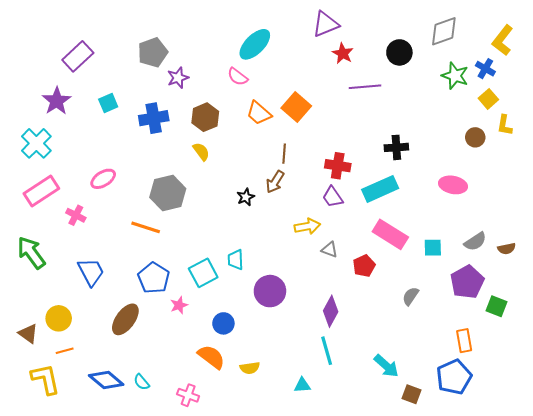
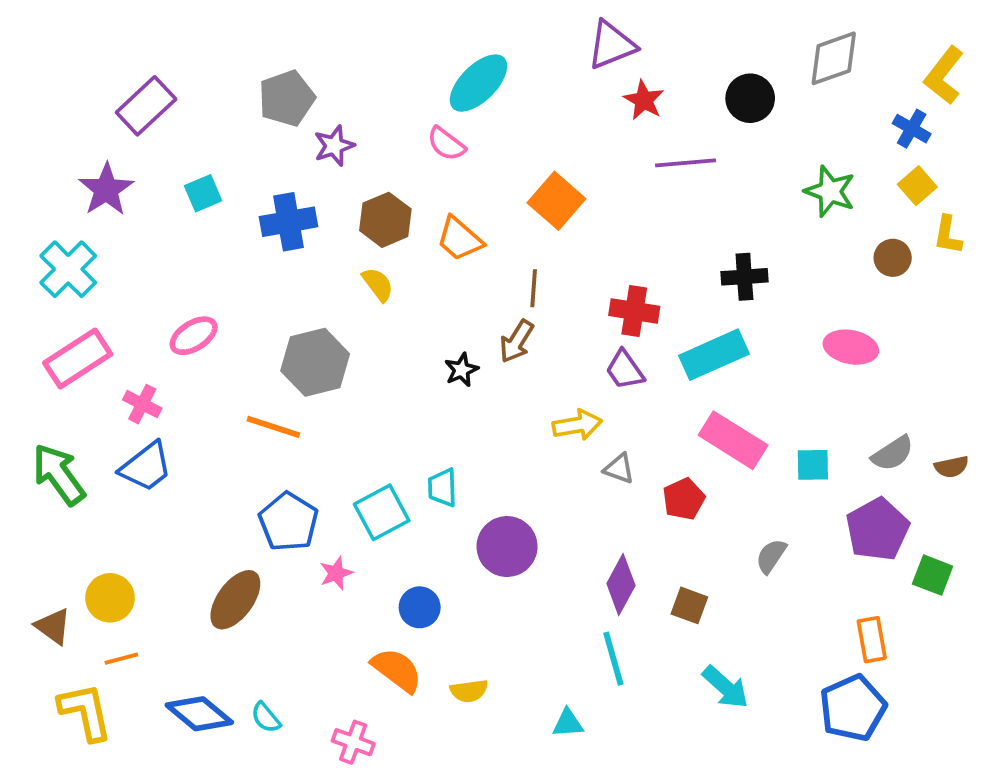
green star: (455, 76) -> (830, 191), moved
orange trapezoid: (259, 113) -> (460, 239), moved
blue trapezoid: (91, 272) -> (146, 467), moved, turned 80
brown square: (412, 394) -> (689, 605), moved

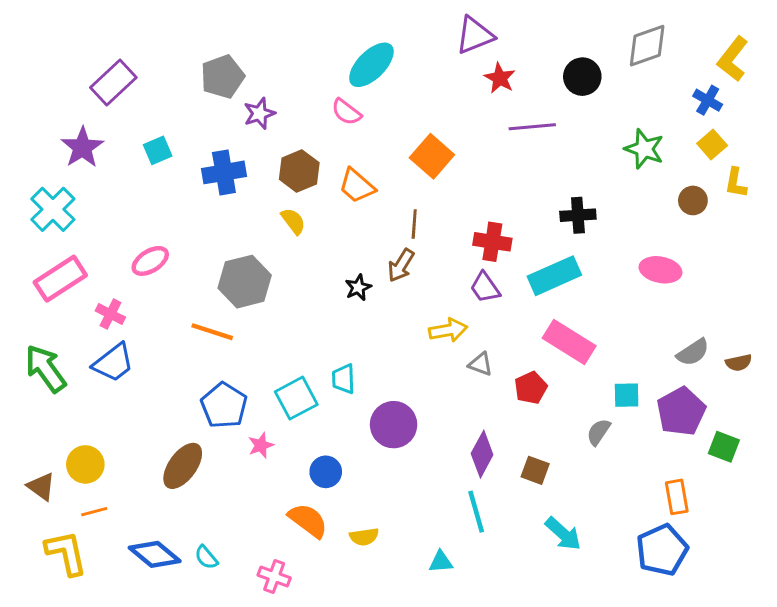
cyan square: (813, 465) -> (627, 395), moved

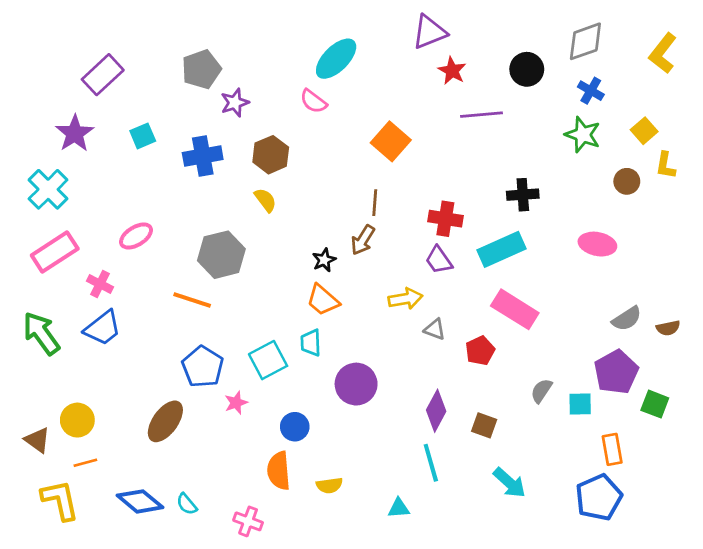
blue cross: (708, 100) -> (591, 91), moved
orange trapezoid: (357, 186) -> (323, 300), moved
cyan square: (627, 395) -> (580, 404), moved
orange semicircle: (308, 520) -> (279, 471), turned -132

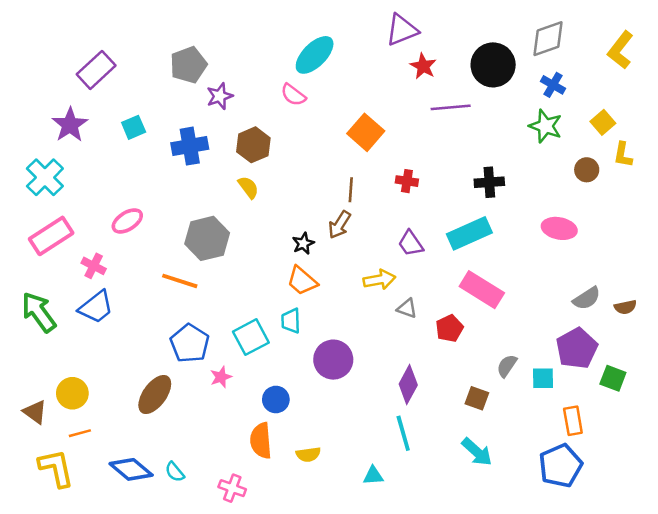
black circle: (527, 69) -> (493, 65), size x1.4
red cross: (445, 219) -> (407, 181), moved, size x0.7
brown square: (484, 425) -> (477, 398), moved

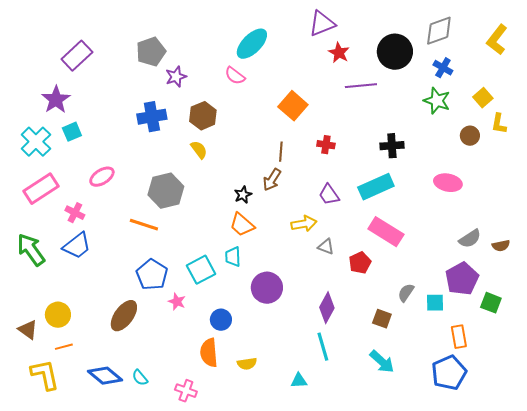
cyan square: (134, 127) -> (72, 132), moved
pink star: (221, 377) -> (177, 302), turned -30

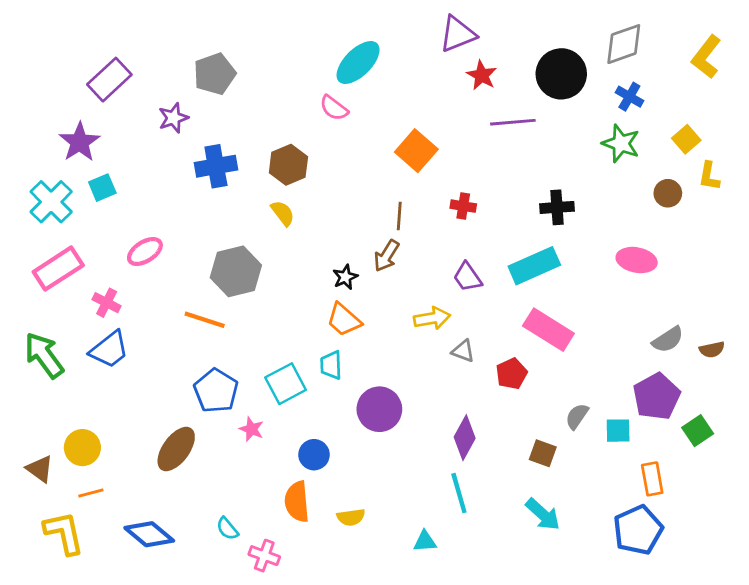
purple star: (176, 77) -> (173, 118), moved
green square: (491, 303) -> (698, 431), turned 35
cyan semicircle: (140, 378) -> (227, 529), moved

